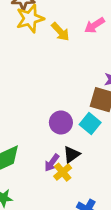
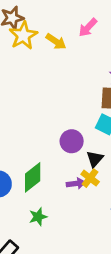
purple circle: (61, 122) -> (72, 141), moved
purple arrow: (52, 163) -> (76, 184), moved, turned -120

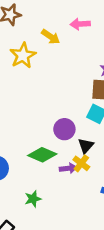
pink arrow: (88, 27) -> (80, 24), turned 42
yellow star: (23, 35) -> (23, 55), moved
green diamond: (33, 177) -> (42, 155), moved, turned 60

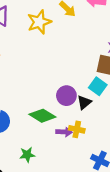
black triangle: (86, 146) -> (84, 102), moved
yellow cross: (81, 163) -> (77, 129), turned -35

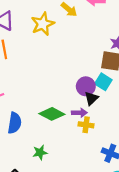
purple circle: (66, 96) -> (86, 86), moved
purple arrow: (64, 132) -> (79, 113), moved

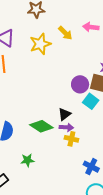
purple circle: (86, 86) -> (80, 84), moved
black triangle: (91, 98) -> (64, 114), moved

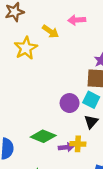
purple circle: (80, 84) -> (70, 103), moved
black triangle: (64, 114) -> (91, 122), moved
purple arrow: (66, 127) -> (66, 147), moved

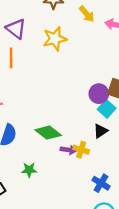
yellow arrow: (50, 31) -> (87, 14), moved
purple circle: (70, 103) -> (99, 94), moved

